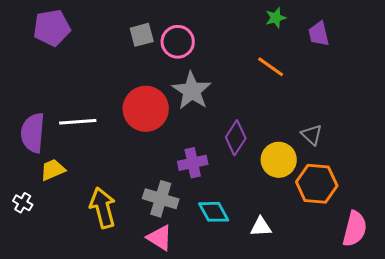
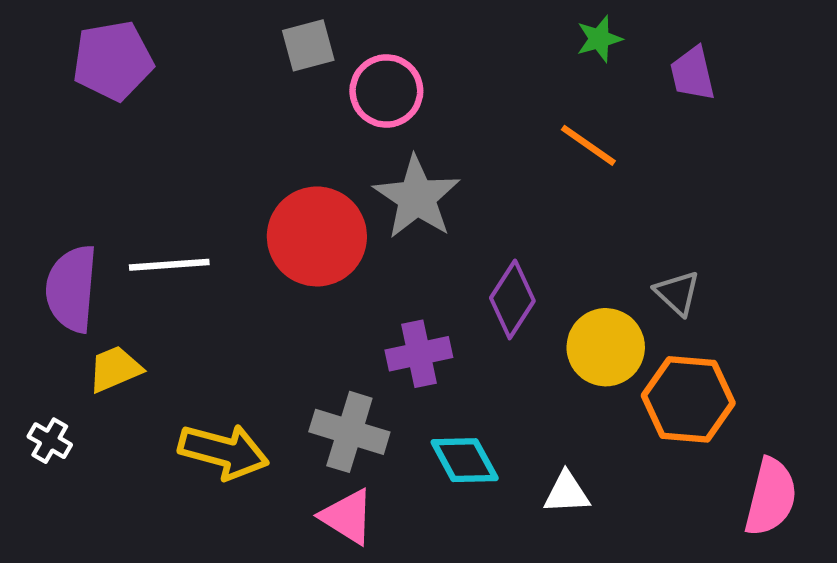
gray square: (142, 35) -> (308, 45), moved
yellow arrow: (103, 208) -> (224, 451), turned 120

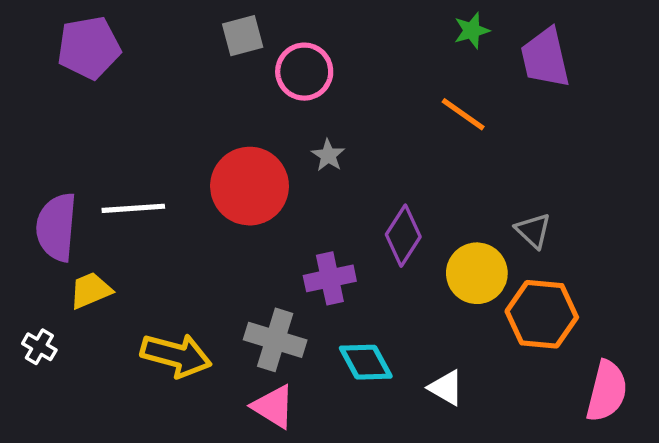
purple trapezoid: (693, 74) -> (545, 58), size x1.4
gray star: (417, 197) -> (328, 155), size x0.5
white triangle: (567, 493) -> (446, 388), turned 33

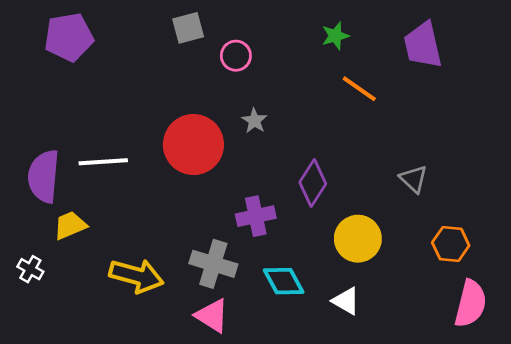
green star: (472, 31) -> (335, 36), moved
pink circle: (304, 72) -> (236, 56), size x0.7
yellow circle: (477, 273) -> (358, 239), moved
orange hexagon: (542, 314) -> (451, 244), moved, size x0.7

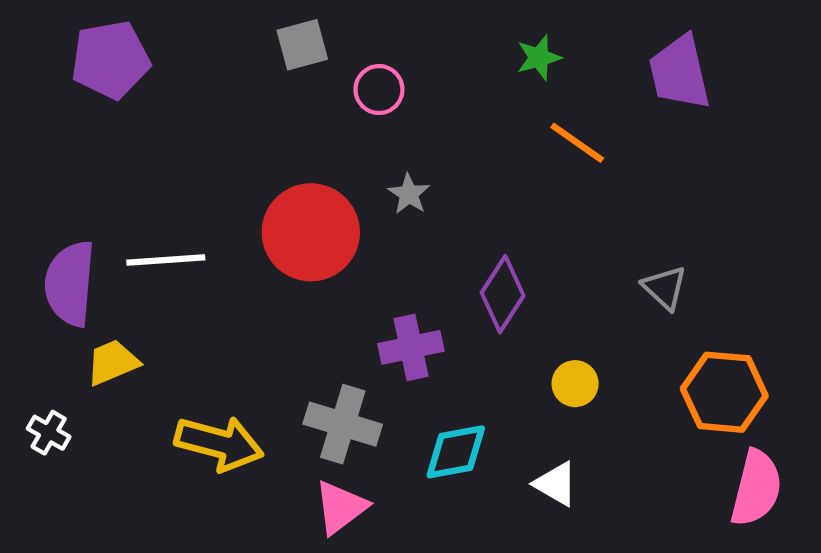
yellow circle: (358, 239) -> (575, 384), size x0.6
orange hexagon: (451, 244) -> (724, 392), size x1.4
cyan diamond: (284, 281) -> (456, 452), turned -72
pink triangle: (212, 316) -> (341, 507), turned 51

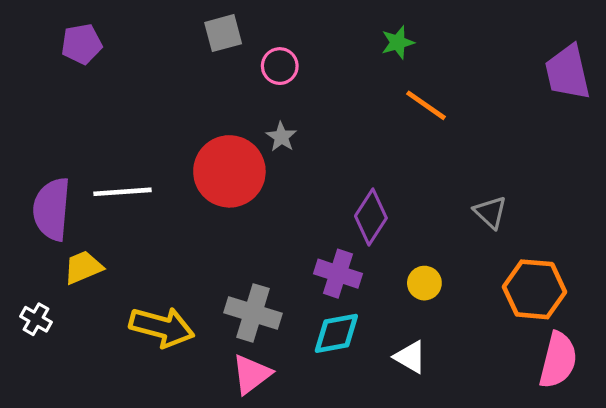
purple pentagon: (110, 60) -> (82, 44), size x0.7
purple trapezoid: (680, 72) -> (568, 72), moved
gray star: (409, 194) -> (281, 137), moved
purple cross: (411, 347) -> (338, 274), moved, turned 30

